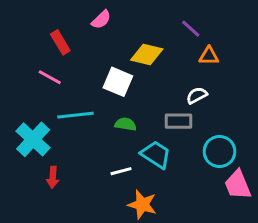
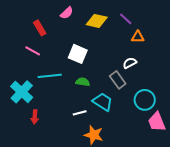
yellow diamond: (147, 54) -> (97, 21), moved
gray rectangle: (179, 121) -> (118, 80), turned 54

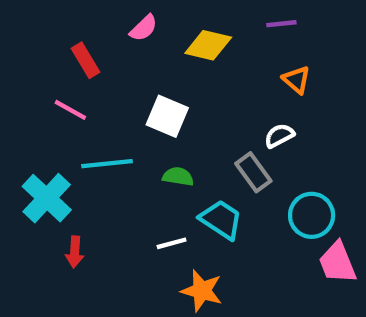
purple line: (126, 19) -> (281, 24), moved, turned -48
orange triangle: (138, 37) -> (296, 80), turned 40

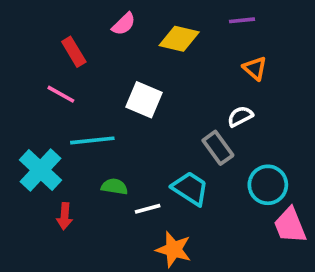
green semicircle: (178, 177) -> (114, 187), moved

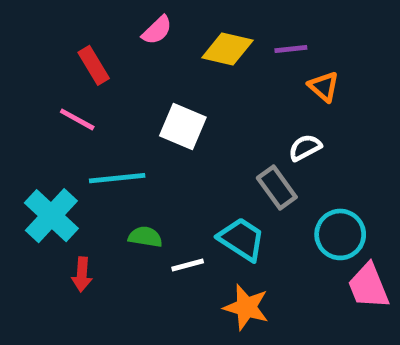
purple line: (242, 20) -> (291, 49), moved
orange star: (174, 249) -> (246, 307), moved

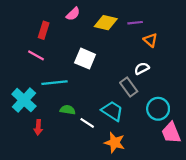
red rectangle: (94, 65) -> (44, 30), turned 49
white line: (188, 265) -> (87, 123), turned 48

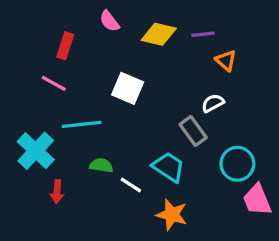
pink semicircle: (73, 14) -> (109, 21), turned 96

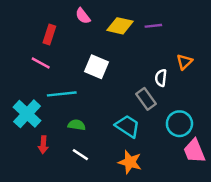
orange triangle: (226, 60) -> (184, 62), moved, turned 35
white semicircle: (213, 103) -> (161, 78), turned -56
white line: (131, 185) -> (80, 155), moved

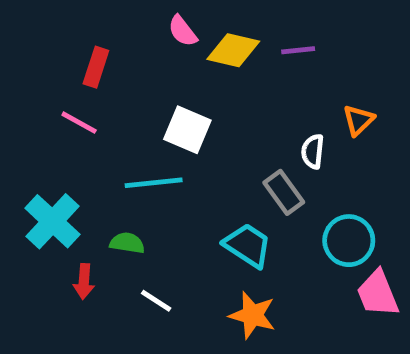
pink semicircle: (83, 16) -> (183, 31), moved
cyan line: (62, 94) -> (154, 183), moved
green semicircle: (77, 125) -> (127, 243), moved

